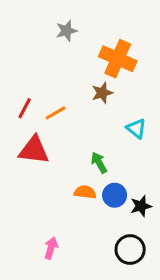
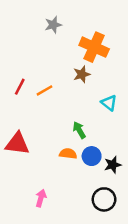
red triangle: (34, 150) -> (17, 144), moved

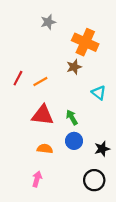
red triangle: (17, 144) -> (43, 115), moved
orange semicircle: (68, 154) -> (45, 149), moved
blue circle: (92, 156) -> (74, 141), moved

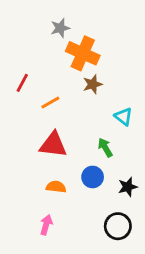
orange cross: (85, 42) -> (83, 53), moved
red line: (18, 78) -> (22, 83), moved
green arrow: (72, 117) -> (105, 147), moved

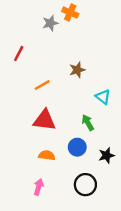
orange cross: (83, 53) -> (70, 13), moved, size x0.6
red line: (22, 83) -> (19, 54), moved
black circle: (118, 226) -> (85, 185), moved

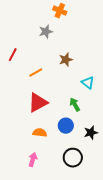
gray star: (50, 23) -> (46, 32), moved
red line: (19, 54) -> (13, 55), moved
red triangle: (44, 120) -> (38, 103), turned -35

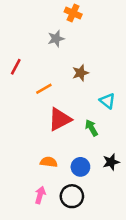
red triangle: (38, 103) -> (60, 119), moved
blue circle: (66, 126) -> (80, 167), moved
black circle: (73, 158) -> (72, 196), moved

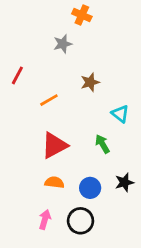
red triangle: (60, 119) -> (54, 145), moved

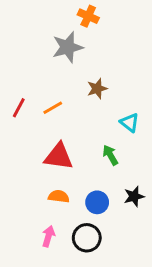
gray star: (63, 44) -> (68, 47), size x1.5
red line: (17, 75) -> (19, 108), moved
red triangle: (54, 145) -> (59, 157), turned 36

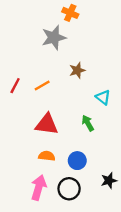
black star: (134, 196) -> (109, 181), moved
pink arrow: (48, 236) -> (39, 188), size x1.5

